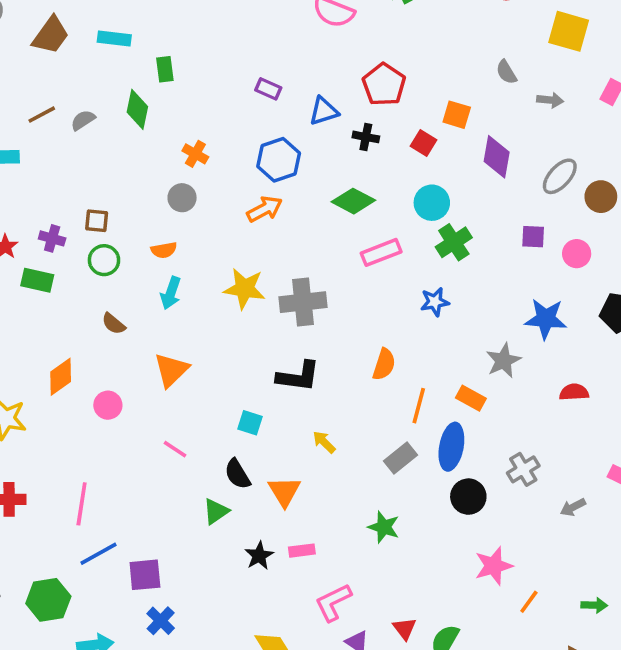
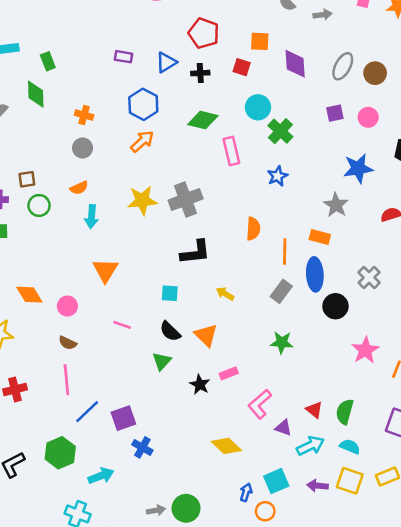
pink rectangle: (381, 252) -> (231, 151), turned -68
brown semicircle: (114, 324) -> (68, 343), moved
orange diamond: (61, 377) -> (29, 295), turned -72

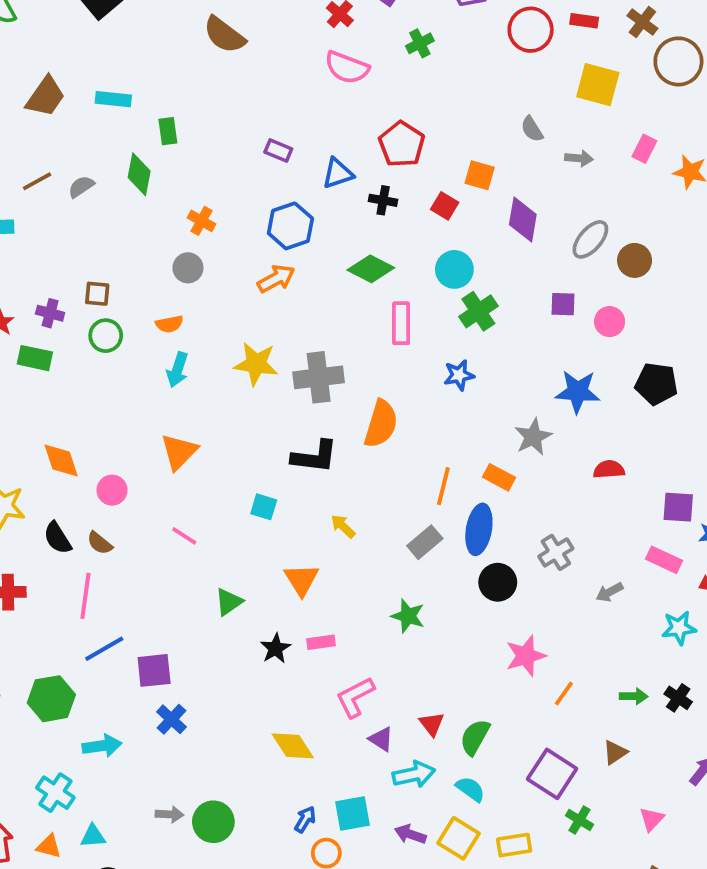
orange semicircle: (253, 229) -> (381, 424), moved, size x1.4
black semicircle: (170, 331) -> (57, 538), moved

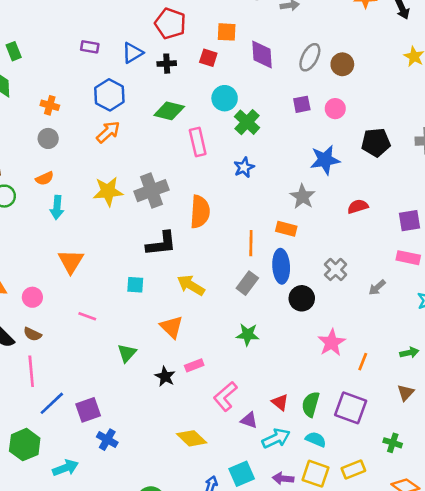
yellow arrow: (343, 526) -> (191, 285), size x1.5
purple square: (552, 774) -> (351, 408), moved

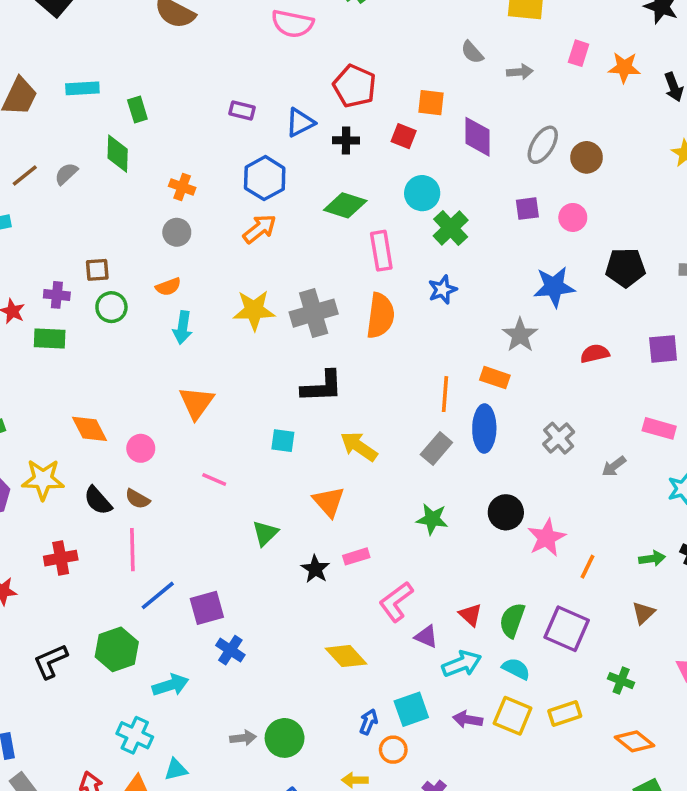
orange semicircle: (200, 212) -> (380, 316), moved
purple square: (409, 221) -> (663, 349), moved
black circle: (302, 298) -> (506, 512), moved

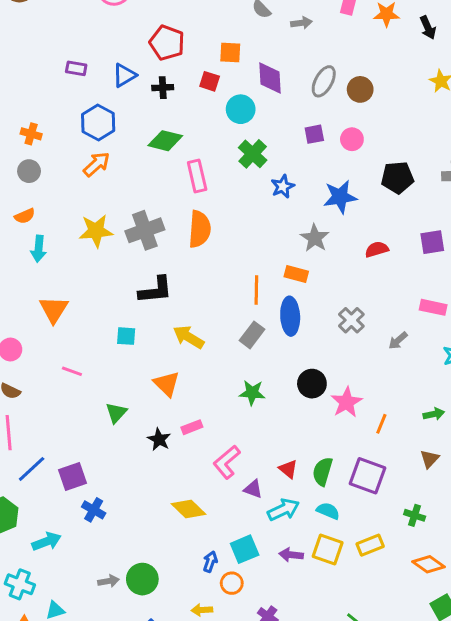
cyan circle: (422, 193) -> (241, 109), moved
blue star: (442, 290) -> (283, 186), moved

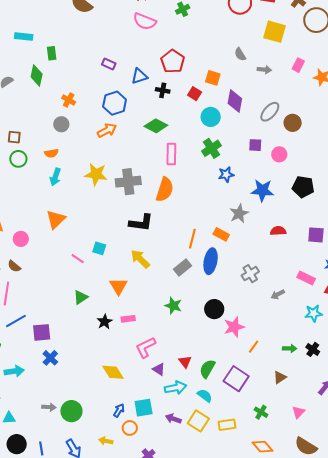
black L-shape: (155, 290) -> (141, 223), moved
pink line: (72, 371) -> (78, 259), moved

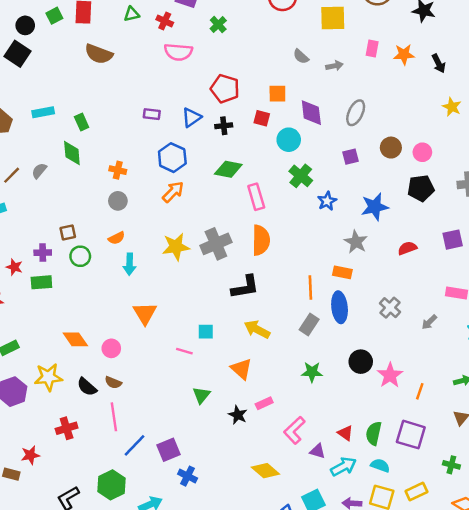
brown circle: (293, 123) -> (391, 148), moved
pink circle: (279, 154) -> (422, 152), moved

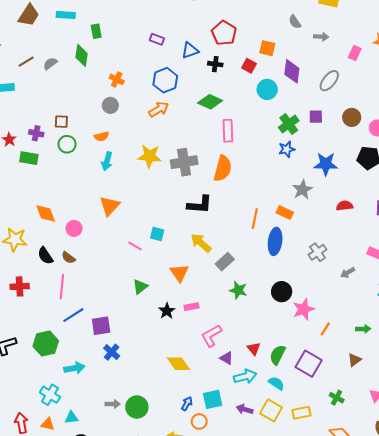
pink rectangle: (372, 49) -> (355, 53), moved
green cross: (301, 176) -> (289, 124), moved
gray rectangle: (309, 325) -> (225, 262), moved

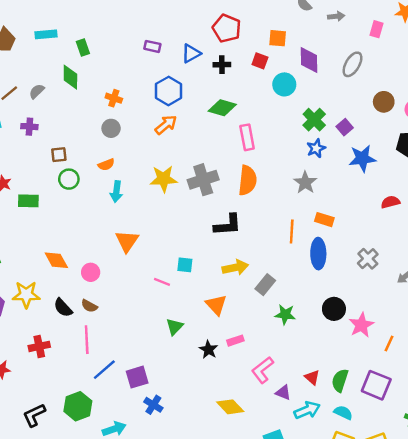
purple square: (316, 117) -> (345, 127), moved, turned -32
purple cross: (36, 133) -> (29, 127), moved
gray star: (302, 190) -> (305, 183), moved
yellow arrow: (201, 243) -> (235, 267), turned 135

